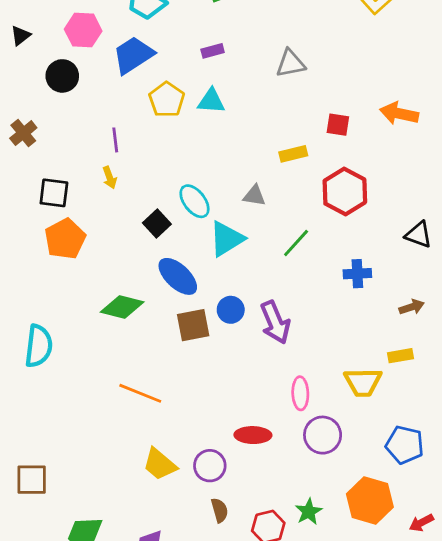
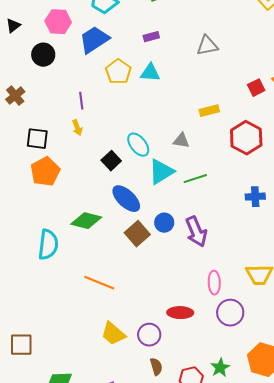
red square: (338, 125) -> (256, 88), moved, turned -36
green line: (296, 243) -> (195, 179), moved, turned 30
brown square: (193, 325) -> (137, 234), turned -30
cyan semicircle: (39, 346) -> (48, 245), moved

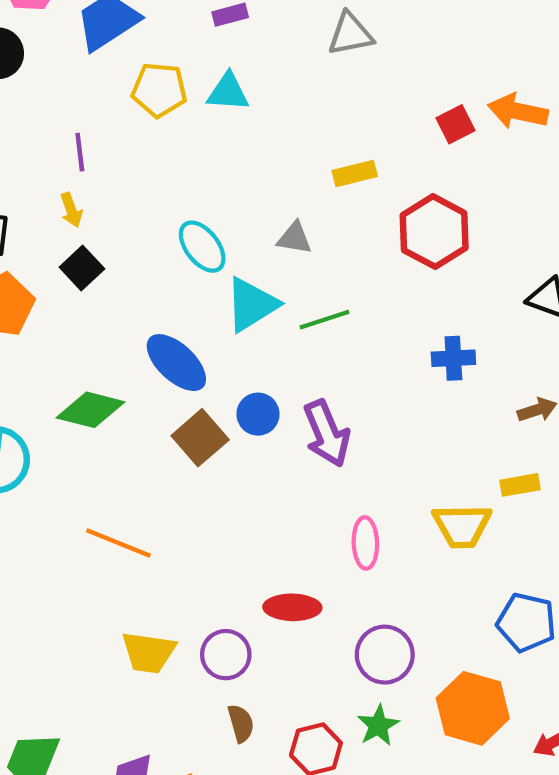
yellow pentagon: (118, 72) -> (159, 90), turned -30
black square: (111, 161) -> (82, 268), moved
purple circle: (230, 313) -> (385, 655), moved
yellow trapezoid: (113, 334) -> (148, 652), turned -32

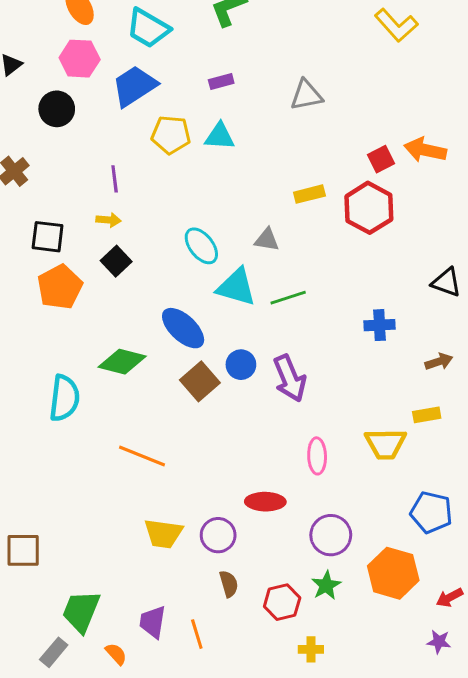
yellow arrow: (71, 210) -> (108, 220), turned -65
red hexagon: (434, 232) -> (369, 208), moved
cyan triangle: (252, 305) -> (236, 287), turned 48

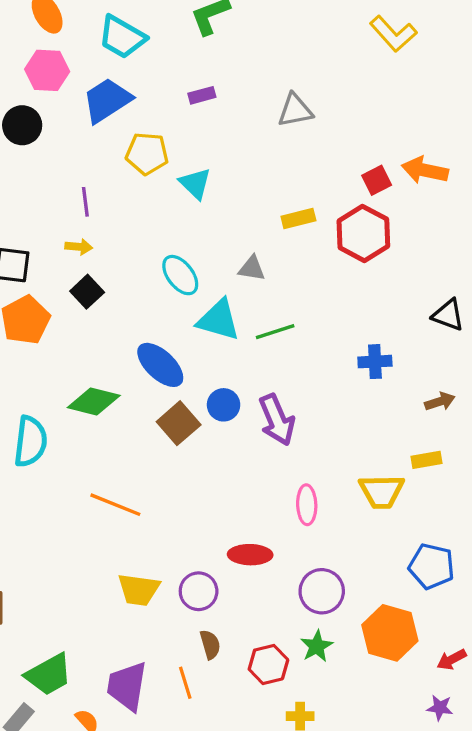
cyan triangle: (220, 136) -> (195, 184), moved, turned 40
green trapezoid: (81, 611) -> (49, 674), turned -141
purple trapezoid: (153, 622) -> (127, 686), size x1.4
orange line: (197, 634) -> (185, 683), moved

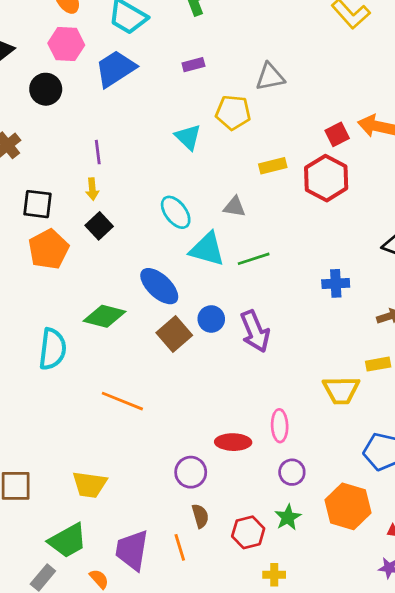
yellow pentagon: (147, 154) -> (233, 112), moved
yellow arrow: (79, 247) -> (92, 189), turned 80
pink ellipse: (307, 505) -> (280, 426), moved
yellow trapezoid: (139, 590) -> (89, 484), moved
purple circle: (322, 591) -> (292, 472), size x0.7

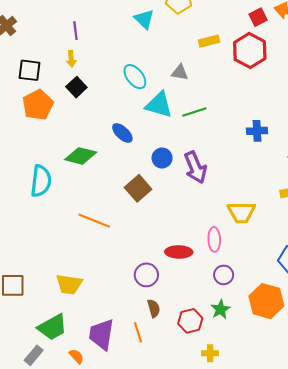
blue ellipse: (159, 286) -> (122, 133), size x0.7
brown square: (174, 334) -> (138, 188), moved
yellow trapezoid: (341, 390) -> (241, 212), moved

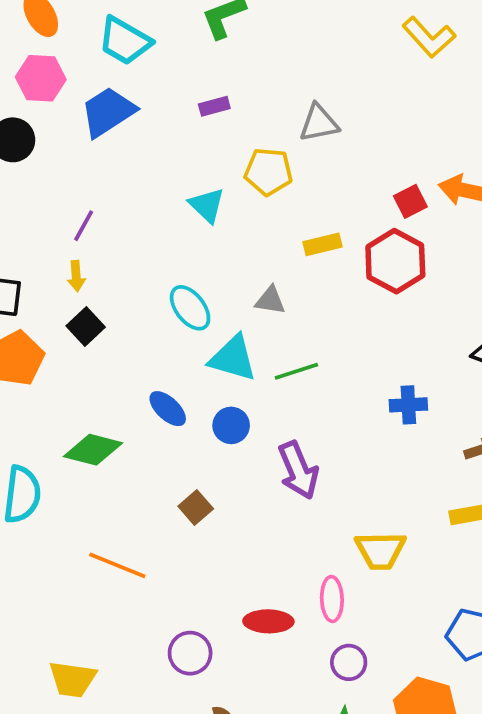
purple line: (75, 31) -> (84, 226), turned 36
blue circle: (162, 158) -> (231, 425), moved
brown square: (138, 188) -> (196, 508), size x0.7
purple circle: (146, 275) -> (190, 653), moved

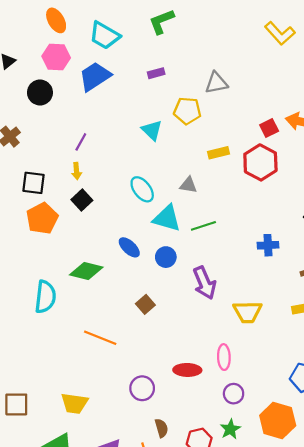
yellow trapezoid: (380, 550) -> (248, 312), moved

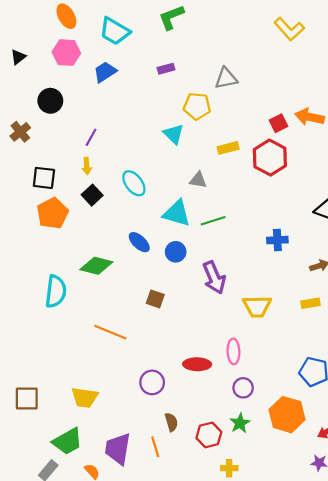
blue trapezoid: (95, 76) -> (105, 72), size x0.7
black circle: (40, 92) -> (50, 101), moved
cyan triangle: (152, 130) -> (173, 134), moved
cyan ellipse: (142, 189) -> (134, 183), moved
brown square: (145, 304) -> (155, 299), turned -30

